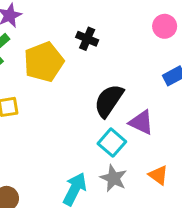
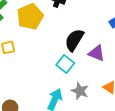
cyan square: (112, 143) -> (65, 64), moved

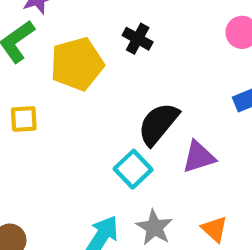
purple triangle: (96, 53) -> (199, 157), turned -48

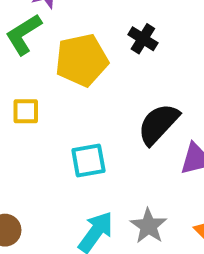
cyan square: (133, 169) -> (88, 161), moved, turned 30

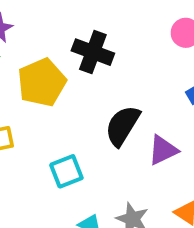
black cross: (143, 39) -> (93, 52), size x1.5

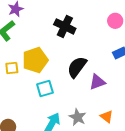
yellow pentagon: (42, 82) -> (35, 60), moved

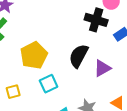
black cross: (65, 26) -> (96, 20), moved
yellow square: (12, 68) -> (13, 92), moved

